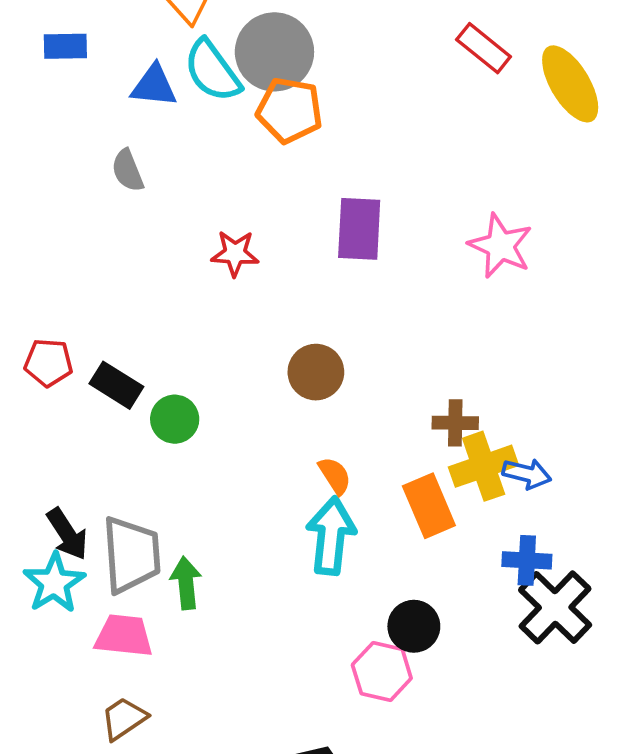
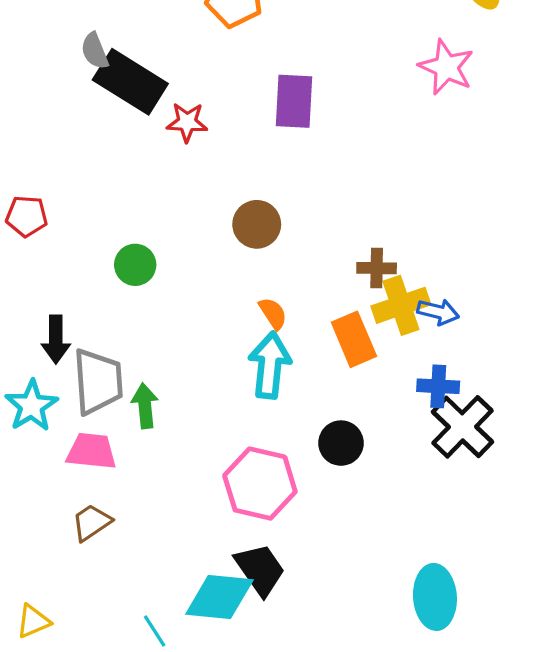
pink star: (500, 246) -> (446, 67), moved
black rectangle: (116, 385) -> (130, 82), moved, size x1.6
black arrow: (67, 534) -> (56, 339), moved, turned 33
pink hexagon: (382, 671) -> (260, 484), moved, size x1.4

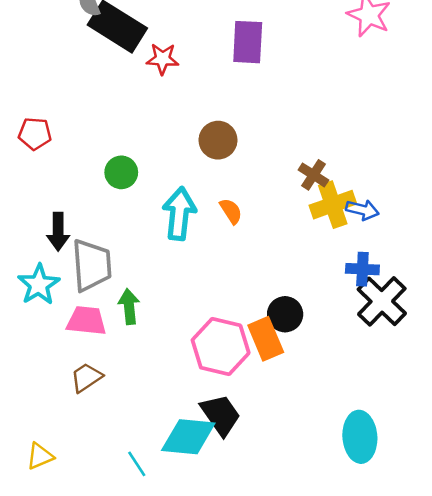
brown cross: (377, 268) -> (313, 175), turned 32
orange rectangle: (354, 339) -> (266, 339), moved
cyan arrow: (270, 365) -> (179, 214), moved
green arrow: (145, 406) -> (129, 307), moved

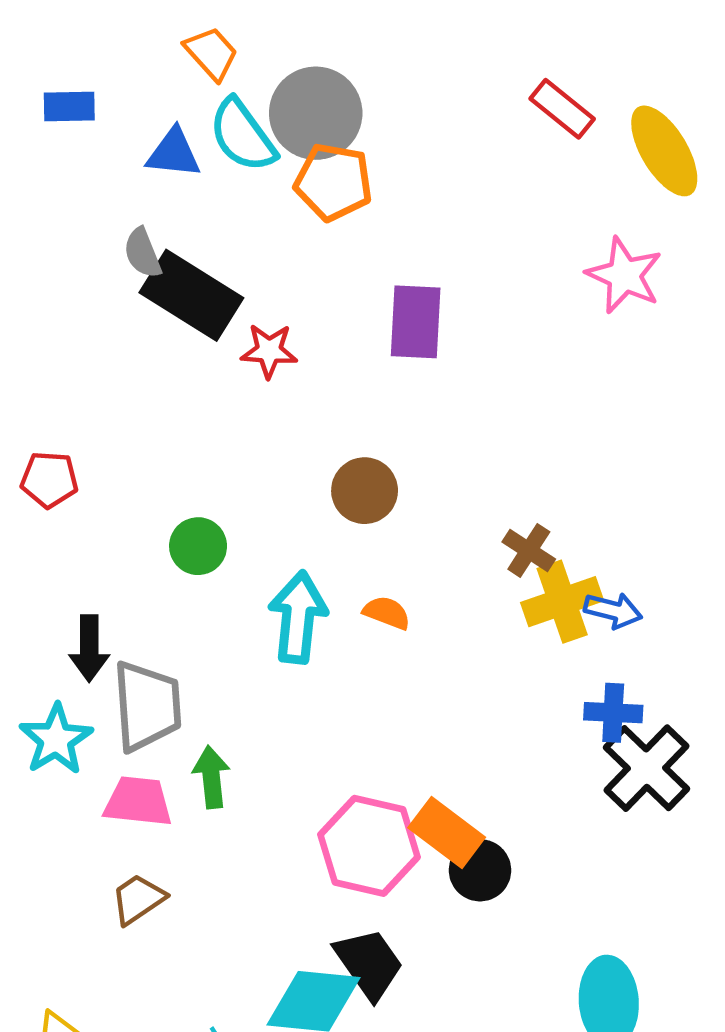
orange semicircle: (231, 211) -> (387, 613), turned -36
black circle: (285, 314) -> (480, 870), moved
orange rectangle: (266, 339) -> (447, 833), turned -30

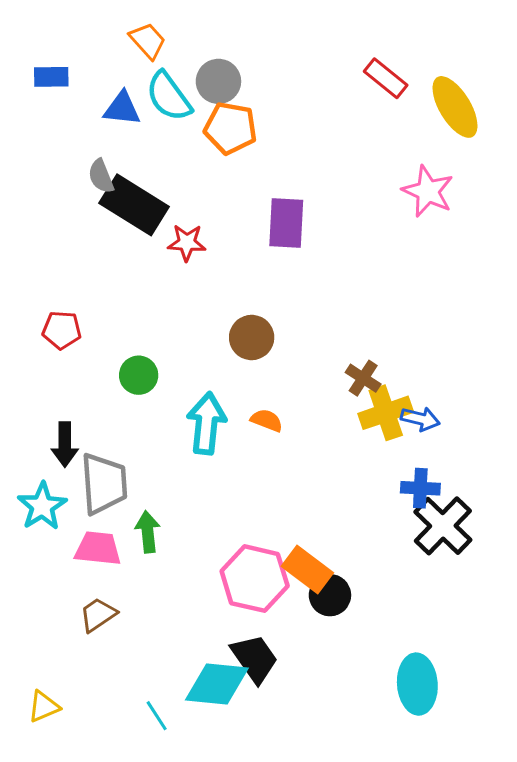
gray circle: (316, 113) -> (218, 81), size x0.7
red pentagon: (49, 480) -> (62, 330), moved

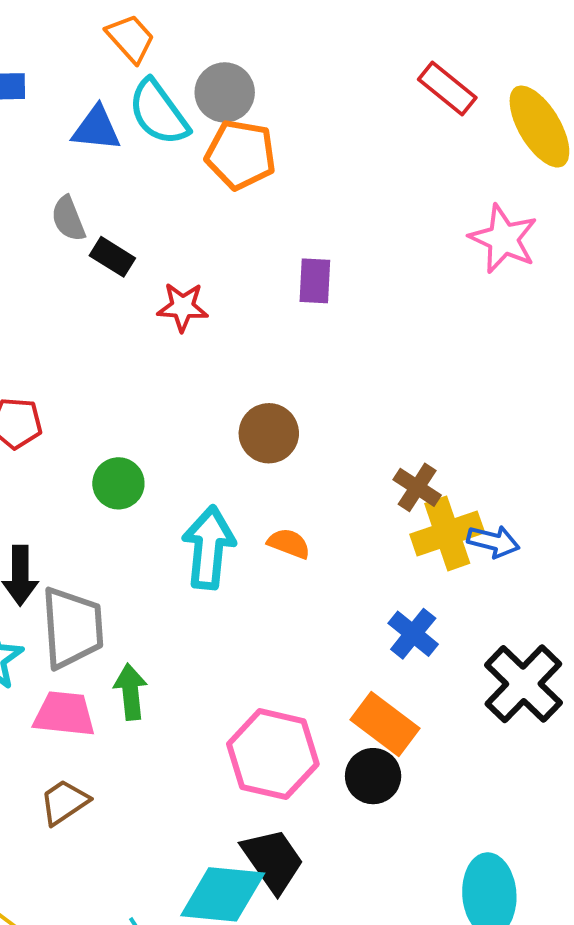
black rectangle: (134, 205) -> (112, 257), size x0.5
purple rectangle: (286, 223) -> (315, 281), size x0.7
blue cross: (420, 488) -> (413, 634), moved, turned 36
orange rectangle: (307, 570) -> (385, 724), moved

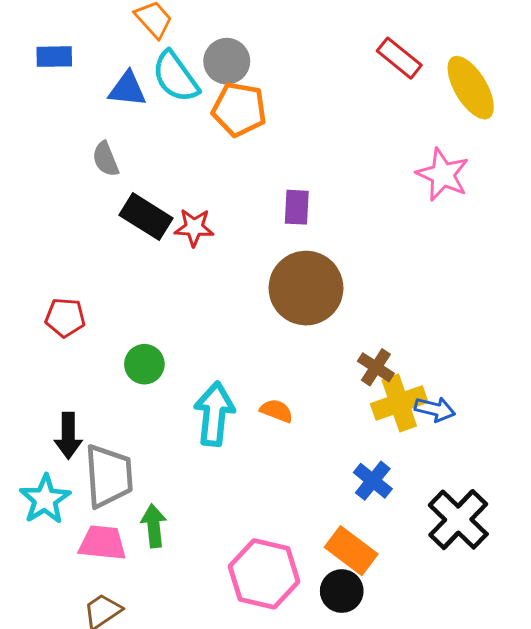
black rectangle: (112, 257) -> (146, 217), moved, size x1.5
brown circle: (269, 433) -> (306, 288), moved, size x1.6

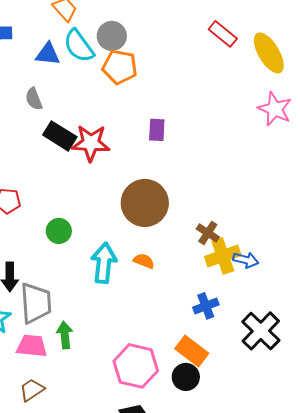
pink star: (443, 175) -> (275, 109), moved
red star: (194, 227) -> (91, 143), size x1.5
brown circle: (306, 288) -> (145, 203), moved
blue cross: (373, 481) -> (206, 306), turned 30

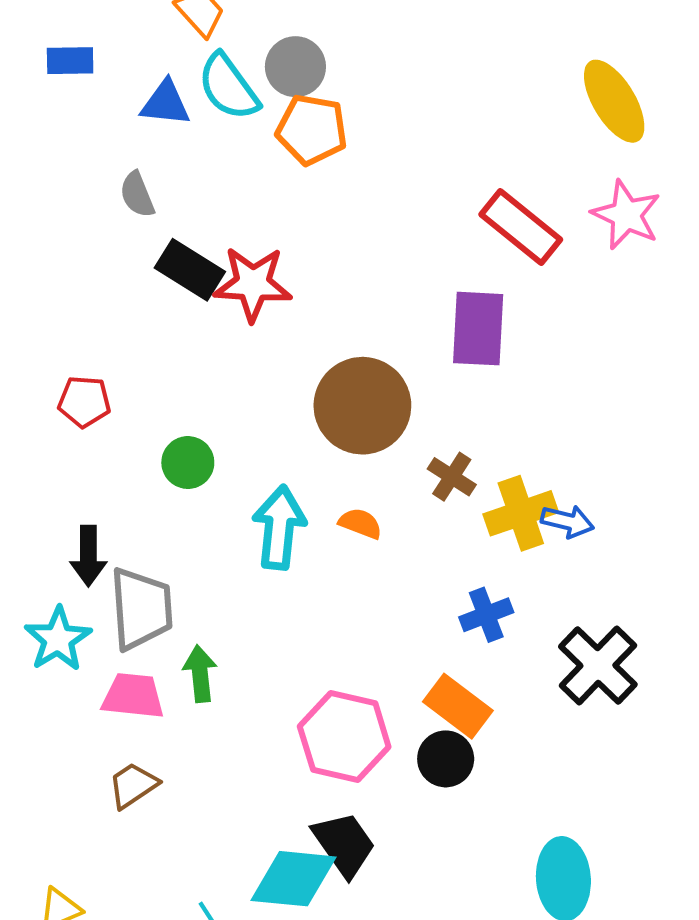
red rectangle: (223, 34) -> (521, 227), moved, size x1.4
purple rectangle: (157, 130) -> (478, 329), moved, size x1.6
brown cross: (208, 233) -> (452, 477), moved

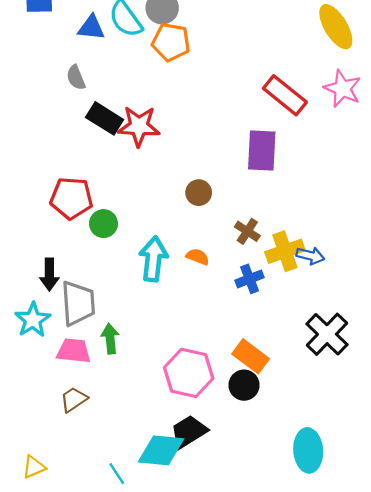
red pentagon: (84, 402) -> (71, 198), moved, size x1.5
brown circle: (362, 406) -> (199, 193), size x0.5
blue cross: (486, 615) -> (250, 279), moved
black trapezoid: (344, 844) -> (189, 432), turned -87

